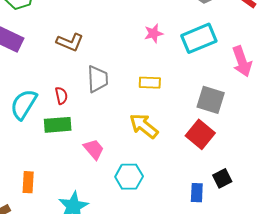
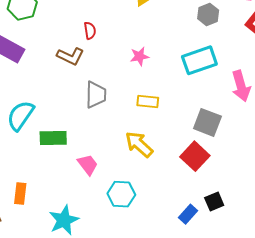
pink star: (154, 33) -> (139, 56), moved
red semicircle: (61, 96) -> (90, 31), moved
blue rectangle: (197, 193) -> (188, 214), turned 36

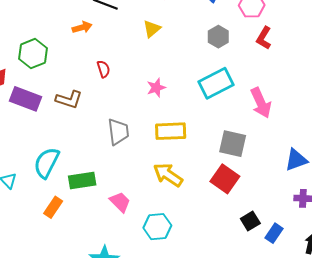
brown L-shape: (70, 56) -> (69, 100), moved
yellow rectangle: (148, 101) -> (171, 131), size x1.4
orange rectangle: (20, 193) -> (53, 207), moved, turned 35
blue rectangle: (188, 214) -> (274, 233), moved

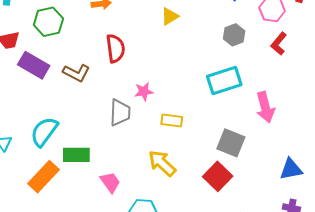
red semicircle: (103, 69) -> (115, 48), size x1.6
pink star: (156, 88) -> (144, 91), moved
yellow rectangle: (171, 131) -> (172, 121), size x0.7
orange rectangle: (53, 207) -> (43, 177), size x1.5

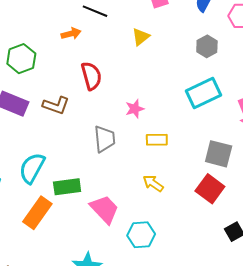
pink star: (144, 91) -> (135, 109), moved
yellow arrow: (162, 163) -> (153, 183), size x0.7
pink trapezoid: (110, 182) -> (104, 209), size x1.4

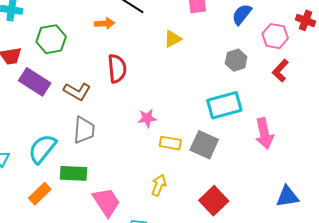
pink star: (135, 109) -> (147, 118), moved
gray trapezoid: (105, 139) -> (84, 130), moved
gray square: (219, 154) -> (204, 145), moved
yellow arrow: (153, 183) -> (159, 185), turned 65
orange rectangle: (37, 213) -> (40, 194), size x0.7

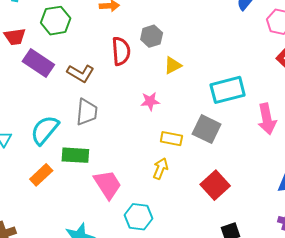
yellow triangle: (173, 39) -> (173, 65), moved
gray hexagon: (236, 60) -> (152, 36), moved
yellow rectangle: (170, 143) -> (171, 139), moved

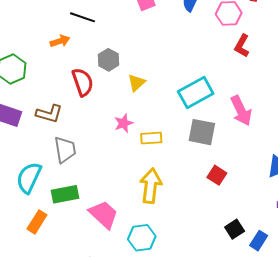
gray square: (207, 129) -> (202, 132), moved
yellow rectangle: (171, 139) -> (151, 138), moved
yellow arrow: (160, 169) -> (151, 186), size x1.6
red square: (215, 185) -> (217, 175), moved, size x0.7

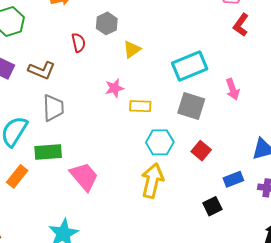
red semicircle: (83, 82) -> (79, 43), size x0.7
pink arrow: (241, 111) -> (233, 89), size x0.7
yellow arrow: (151, 186) -> (152, 181), moved
cyan hexagon: (142, 238) -> (160, 142), moved
blue rectangle: (259, 241) -> (233, 179), moved, turned 30

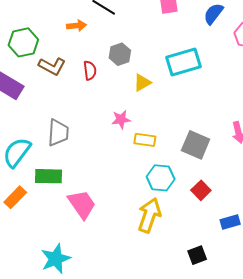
cyan rectangle: (190, 66) -> (184, 62), moved
brown L-shape: (42, 70) -> (52, 66), moved
black square: (212, 206) -> (197, 255), moved

